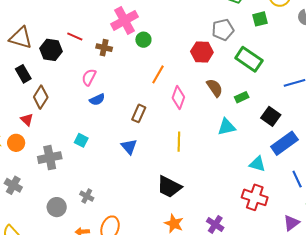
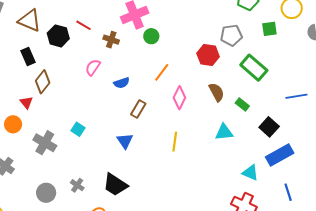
green rectangle: (242, 97) -> (242, 104), turned 56
blue semicircle: (97, 100) -> (122, 83), moved
gray cross: (50, 158) -> (45, 143), turned 35
black trapezoid: (169, 187) -> (115, 185), moved

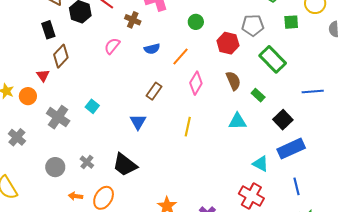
green circle: (151, 36) -> (196, 22), moved
blue semicircle: (122, 83) -> (152, 49), moved

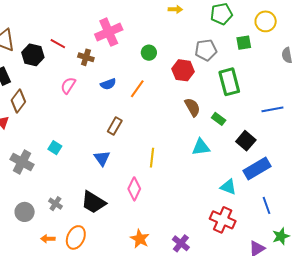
gray semicircle: (334, 29) -> (287, 55), moved
green rectangle: (273, 59) -> (229, 82), turned 36
pink diamond: (196, 83) -> (134, 189), moved

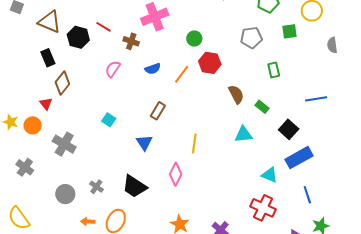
red hexagon: (183, 70) -> (210, 63), moved
green rectangle: (229, 82) -> (274, 70), size x0.6
cyan square: (55, 148) -> (109, 120), moved

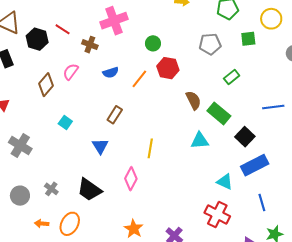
green rectangle: (274, 70) -> (232, 77), turned 63
brown diamond: (62, 83) -> (46, 85), moved
green rectangle: (262, 107) -> (219, 113), size x1.6

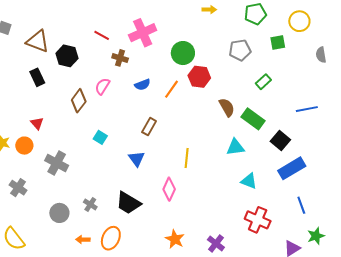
red line: (63, 29) -> (102, 35), moved
green circle: (153, 43) -> (183, 53), size x1.5
cyan triangle: (225, 182) -> (249, 181), moved

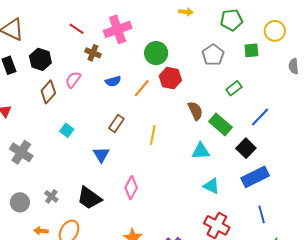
gray pentagon: (240, 50) -> (213, 55), turned -30
black hexagon: (67, 56) -> (40, 59), moved
blue line: (307, 109) -> (260, 117), moved, turned -40
yellow line: (187, 158) -> (153, 135), moved

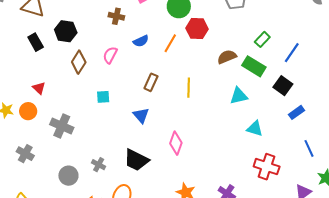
pink semicircle: (73, 80) -> (110, 55), moved
green rectangle: (234, 88) -> (262, 39), moved
brown semicircle: (195, 111) -> (227, 57), turned -78
cyan square: (67, 130) -> (103, 97), turned -32
blue rectangle: (255, 177) -> (296, 112), size x0.6

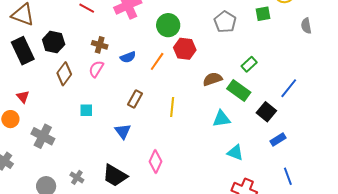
brown cross: (116, 16) -> (100, 45), moved
black rectangle: (36, 42) -> (23, 51), size x1.5
blue line: (292, 53) -> (289, 88), moved

